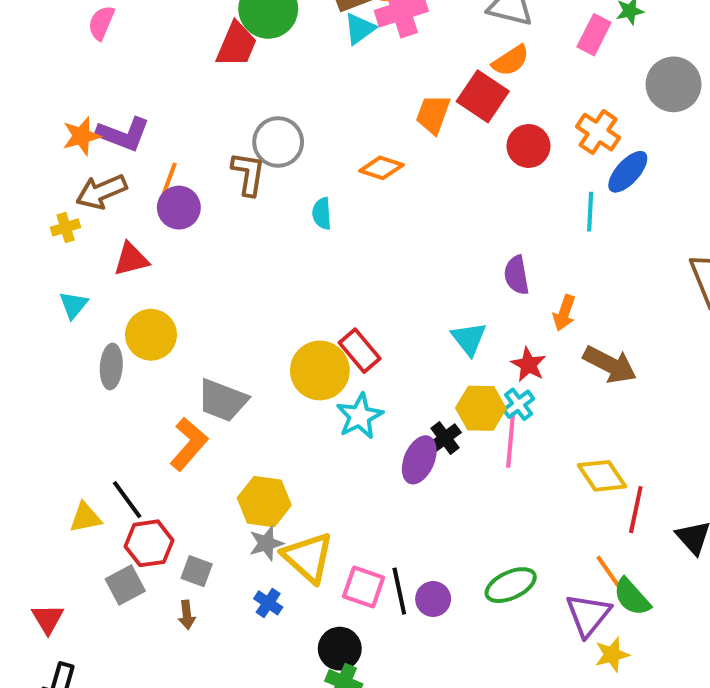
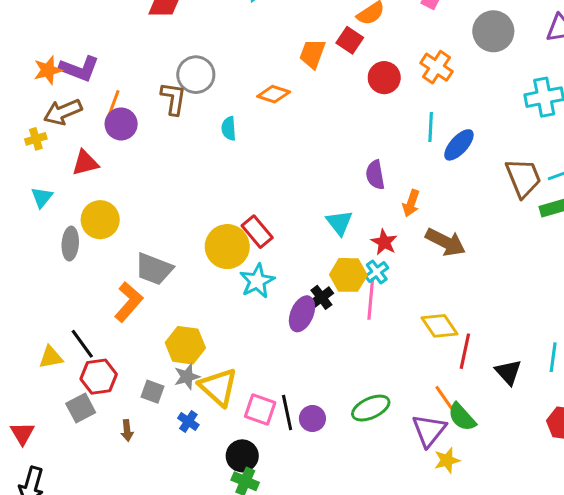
red square: (483, 96) -> (350, 40), size x0.7
blue ellipse: (628, 172) -> (459, 145), moved
gray square: (197, 571) -> (152, 392), moved

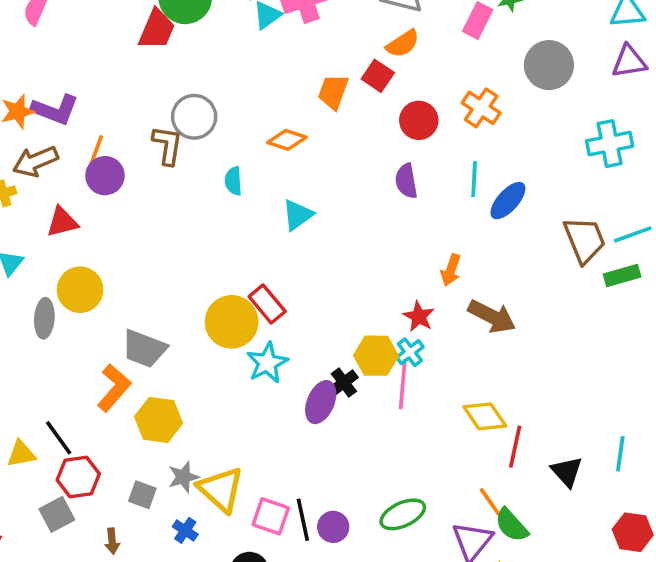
purple semicircle: (375, 175) -> (406, 181), moved
cyan triangle: (339, 223) -> (298, 215), moved, turned 32
yellow hexagon: (185, 345) -> (158, 420), moved

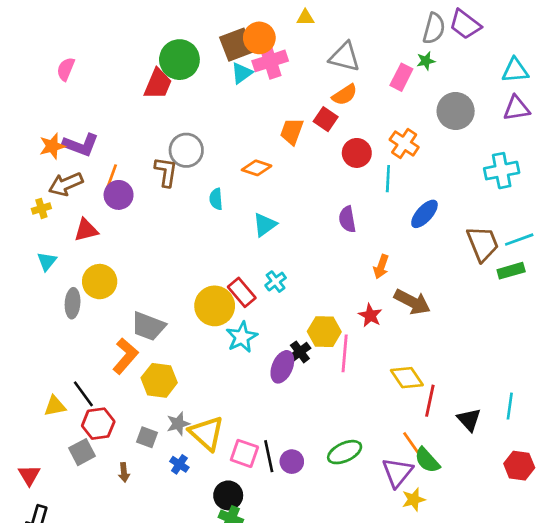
cyan line: (474, 179) -> (388, 179), moved
purple semicircle: (406, 181) -> (347, 219), moved
red star: (419, 316) -> (370, 315), moved
cyan cross: (410, 352) -> (276, 282), moved

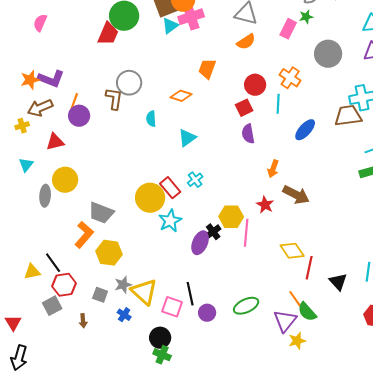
red square: (326, 119) -> (244, 108), moved, turned 30
brown trapezoid: (483, 244) -> (348, 116), moved, turned -76
black line: (269, 456) -> (190, 294), moved

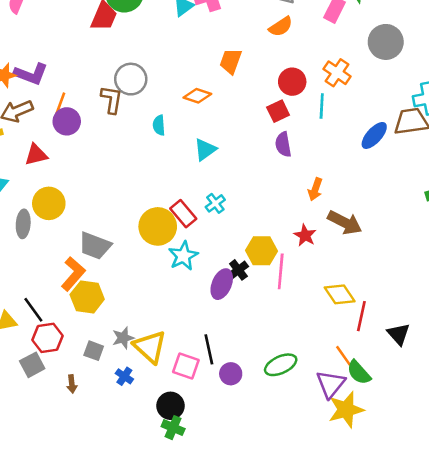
blue ellipse: (305, 130) -> (374, 135), moved
yellow hexagon: (109, 253) -> (87, 297), moved
yellow star: (297, 341) -> (346, 410), size x1.6

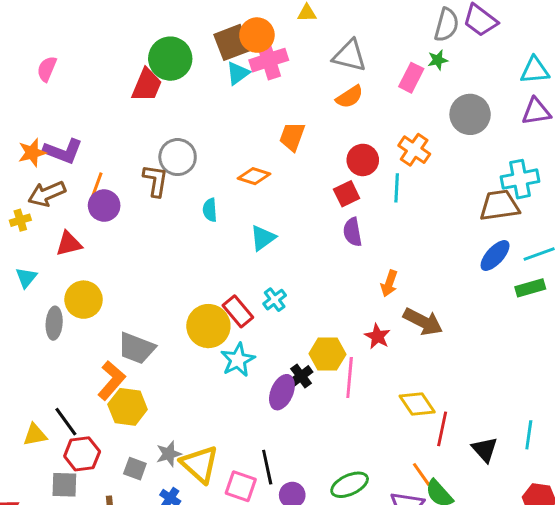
blue ellipse: (374, 135) -> (495, 255), moved
gray square: (32, 365) -> (64, 485), turned 30

